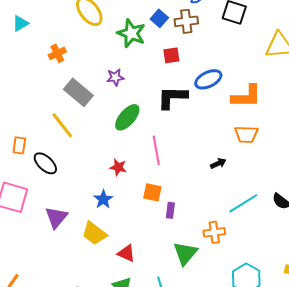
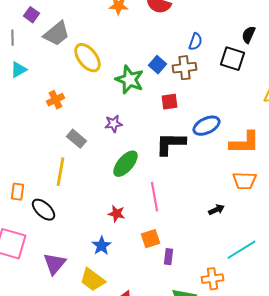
gray rectangle: (78, 92) -> (76, 139), size x0.7
yellow line: (62, 125) -> (60, 172), turned 48
orange square: (152, 192) -> (150, 239), turned -30

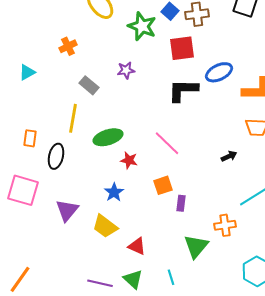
cyan triangle: (18, 70) -> (27, 72), moved
red square: (170, 102) -> (182, 48), size x1.5
green ellipse: (126, 164) -> (108, 137), moved, turned 32
pink line: (154, 197) -> (167, 143), turned -36
black ellipse: (44, 210) -> (56, 156), turned 60

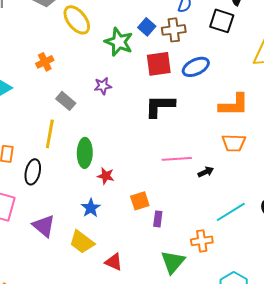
blue ellipse: (219, 72) -> (196, 67), moved
green ellipse: (108, 137) -> (85, 153), turned -72
pink line: (167, 143) -> (177, 159), moved, turned -48
purple triangle: (67, 210) -> (44, 226), turned -30

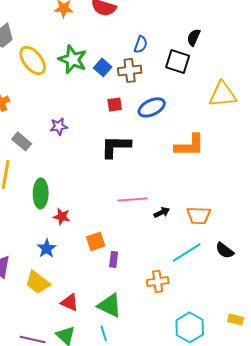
green star: (119, 42) -> (73, 59), moved
red square: (159, 64) -> (115, 104), size x0.6
orange trapezoid: (234, 143) -> (199, 215), moved
green triangle: (173, 262) -> (110, 305), moved, turned -44

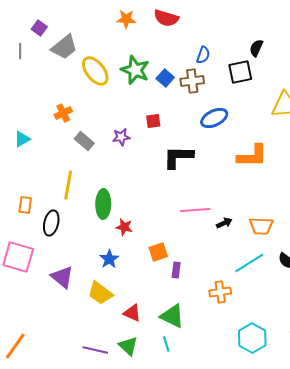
black square: (178, 61) -> (240, 72), turned -30
red square: (115, 104) -> (153, 121), moved
gray rectangle: (22, 141) -> (84, 141), moved

